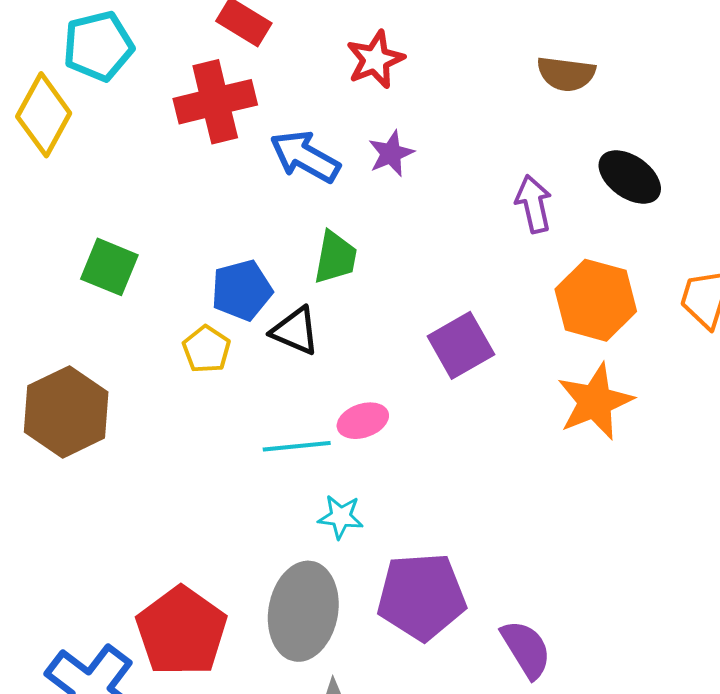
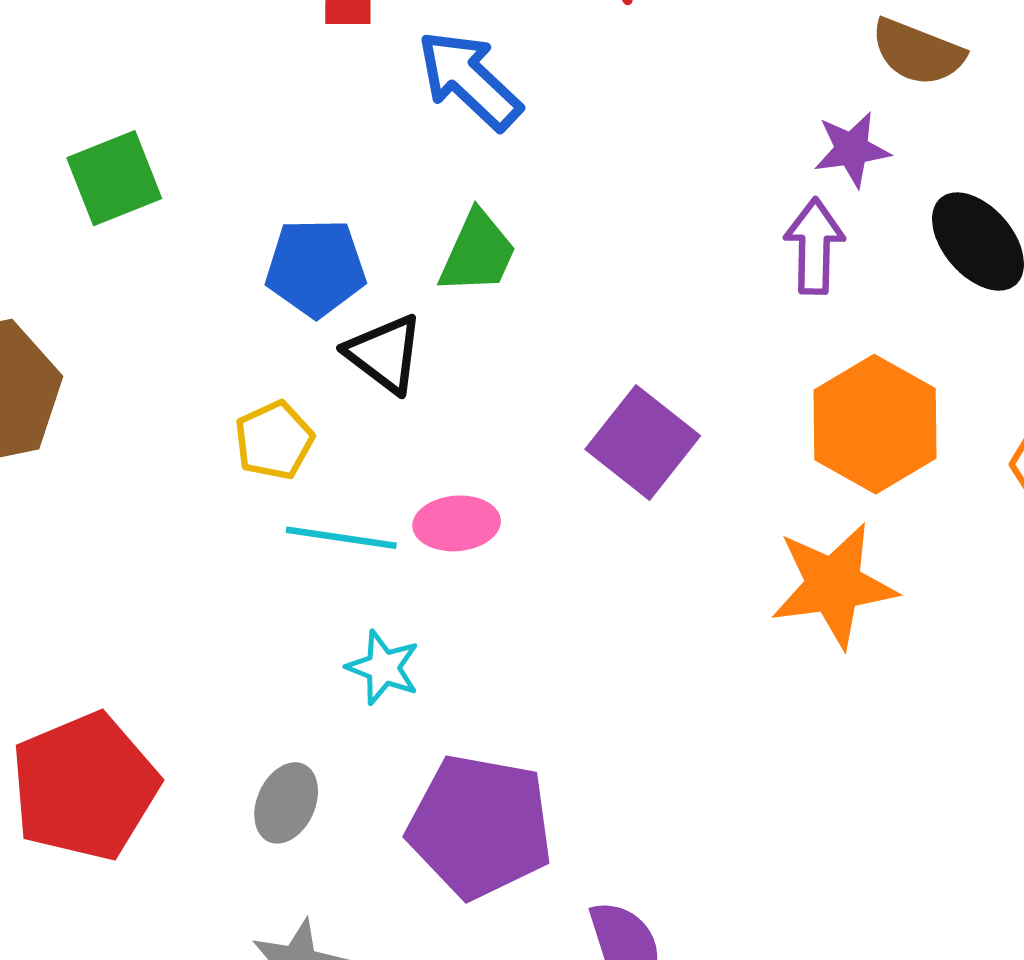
purple star: (391, 153) -> (852, 149), moved
green square: (109, 267) -> (114, 178), turned 32
purple square: (461, 345) -> (643, 443), turned -36
yellow pentagon: (206, 349) -> (274, 440), moved
gray ellipse: (303, 611) -> (286, 803), size x0.5

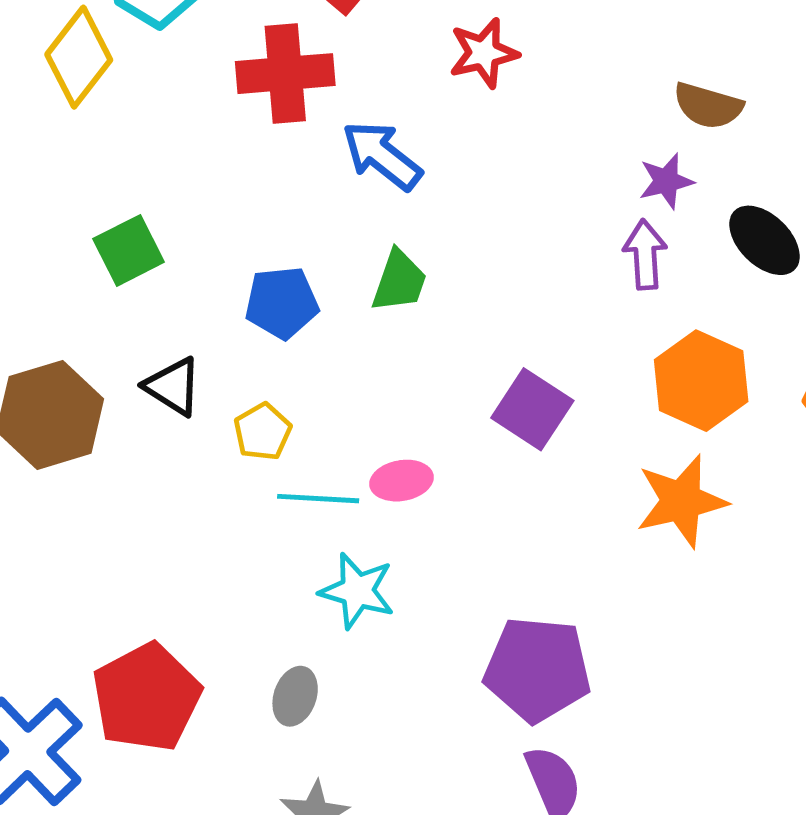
black triangle: (385, 354) -> (173, 386), moved
cyan star: (383, 668) -> (357, 591), size x1.4
purple pentagon: (480, 826) -> (537, 669), moved

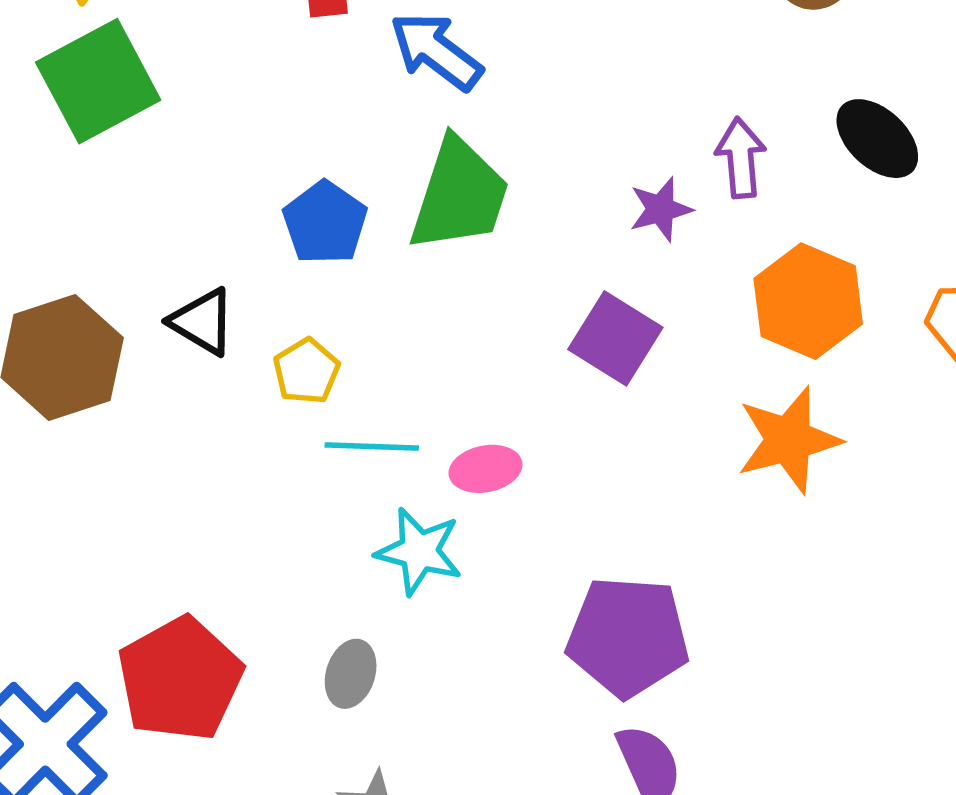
purple star: (666, 181) -> (661, 209), moved
green square: (129, 250) -> (98, 81), moved, size x1.5
green trapezoid: (399, 281) -> (459, 195), size x1.6
blue pentagon: (282, 303) -> (325, 223), turned -30
pink ellipse: (401, 481) -> (485, 469), moved

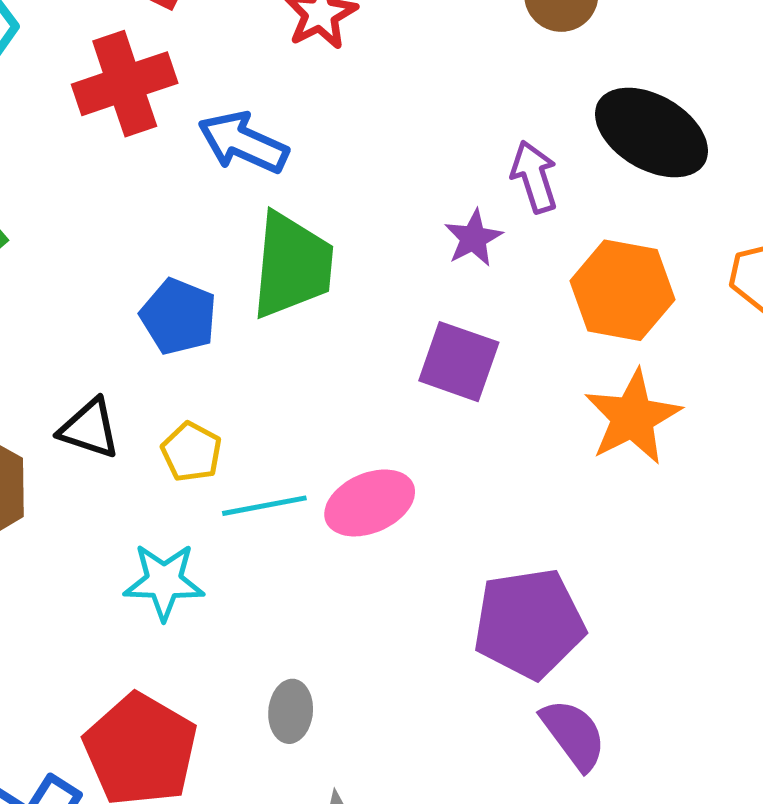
black ellipse: (877, 139) -> (652, 132), size x1.4
pink ellipse: (485, 469) -> (370, 503), size x1.4
cyan star: (419, 551) -> (164, 581), moved

